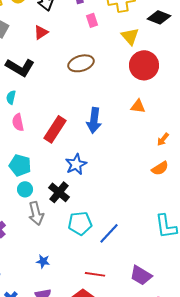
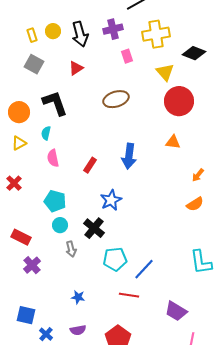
black L-shape: (20, 67) -> (55, 103), turned -140
red rectangle: (55, 129) -> (90, 165), size x0.6
gray arrow: (36, 213) -> (71, 249), size x0.7
red line: (95, 274) -> (129, 295), moved

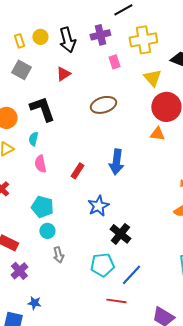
orange triangle: (173, 142) -> (157, 134), moved
black cross: (94, 228) -> (120, 234), moved
blue star: (78, 297) -> (34, 303), moved

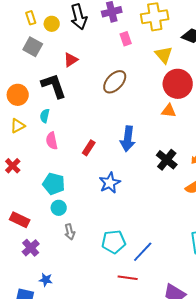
yellow circle: (40, 37) -> (52, 24), moved
red triangle: (63, 74) -> (71, 60), moved
brown ellipse: (103, 105) -> (115, 82), turned -30
black cross: (120, 234) -> (167, 160), moved

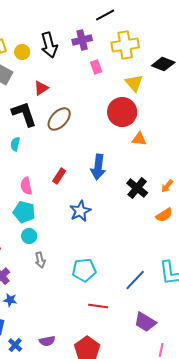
brown ellipse: (115, 82) -> (59, 119), moved
red circle: (178, 84) -> (122, 112), moved
pink semicircle: (52, 141) -> (26, 186), moved
blue line: (143, 252) -> (135, 280), moved
blue star: (46, 280) -> (10, 300), moved

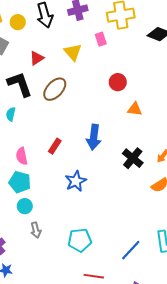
pink rectangle: (96, 67) -> (101, 39), moved
yellow triangle: (134, 83) -> (73, 52), moved
red circle: (122, 112) -> (118, 82), size x0.6

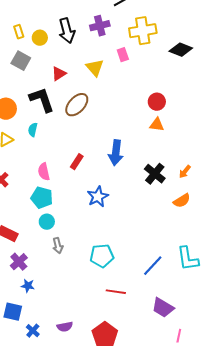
red circle: (118, 82) -> (157, 102), moved

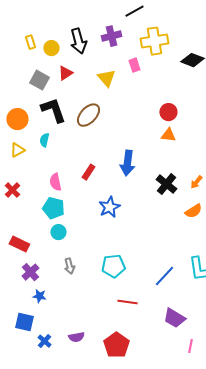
gray square: (21, 61) -> (39, 80), moved
red triangle: (59, 74) -> (65, 73), moved
gray arrow: (58, 246) -> (69, 266), moved

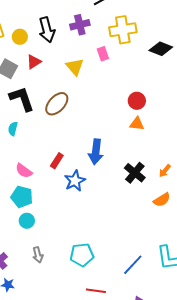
pink semicircle: (55, 182) -> (24, 171), turned -42
blue star: (109, 207) -> (75, 181), moved

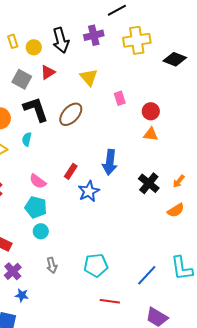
pink rectangle: (103, 54) -> (120, 98), moved

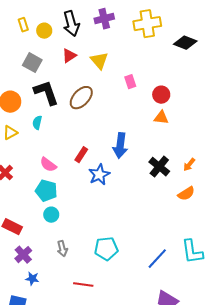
red triangle: (48, 72) -> (69, 56), moved
red line: (110, 301) -> (83, 285), moved

